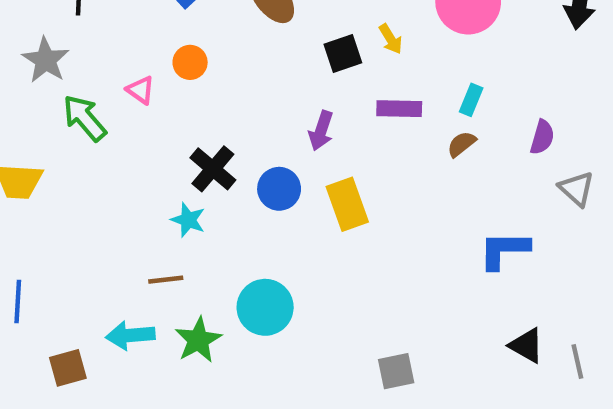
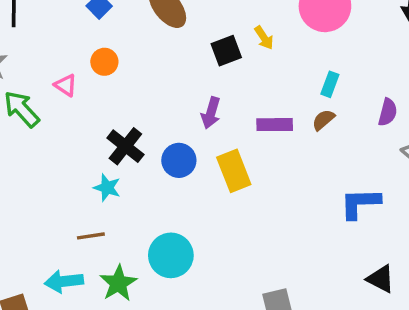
purple rectangle: (399, 109) -> (275, 125), moved

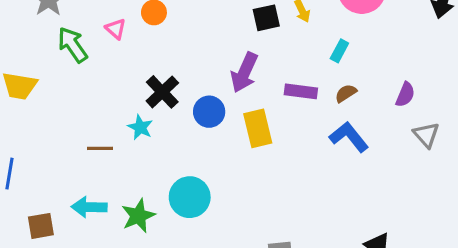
cyan rectangle: (330, 84) -> (339, 51), moved
purple arrow: (211, 113) -> (244, 73), size x1.4
blue L-shape: (360, 203) -> (349, 137), moved, turned 45
brown line: (91, 236) -> (100, 148), moved

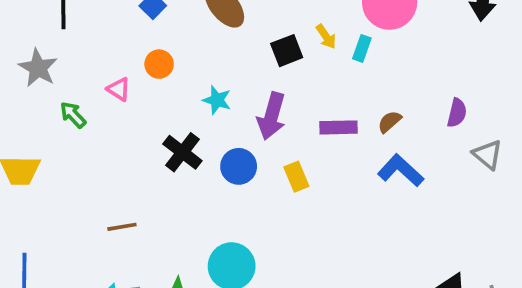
green arrow: (73, 45) -> (73, 115), size x0.7
cyan rectangle: (339, 51) -> (362, 48), moved
cyan star: (140, 127) -> (217, 100), moved
yellow rectangle: (258, 128) -> (296, 177), size x0.7

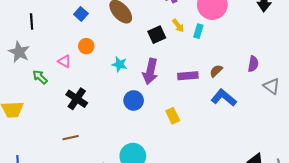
black cross: (182, 152) -> (77, 99), moved
yellow rectangle: (296, 177) -> (173, 116), moved

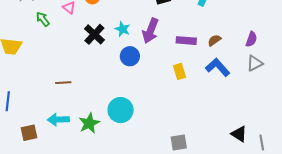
cyan star: (120, 64) -> (123, 29), moved
gray triangle: (272, 86) -> (255, 63), moved, turned 48
black cross: (77, 99) -> (94, 34), moved
yellow rectangle: (173, 116) -> (180, 71), moved

